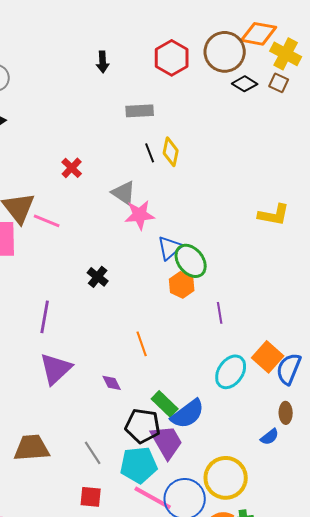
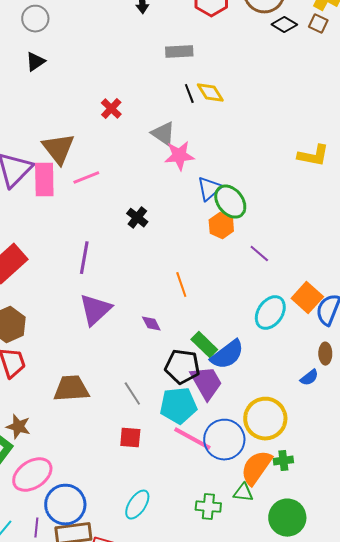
yellow diamond: (171, 152) -> (210, 93), turned -44
pink line: (47, 221) -> (86, 178), moved, turned -44
purple line: (220, 313) -> (259, 254), turned -40

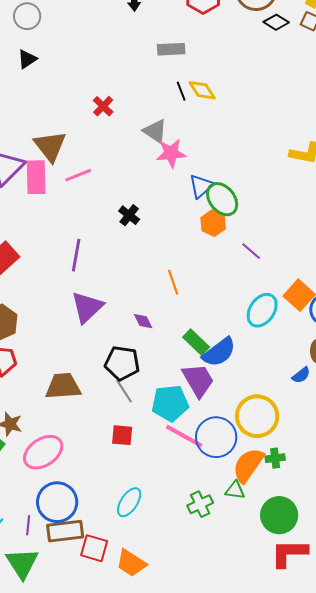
black pentagon: (182, 367) -> (122, 363), moved
pink ellipse: (32, 475) -> (43, 452), moved
green cross: (208, 507) -> (200, 504), turned -30

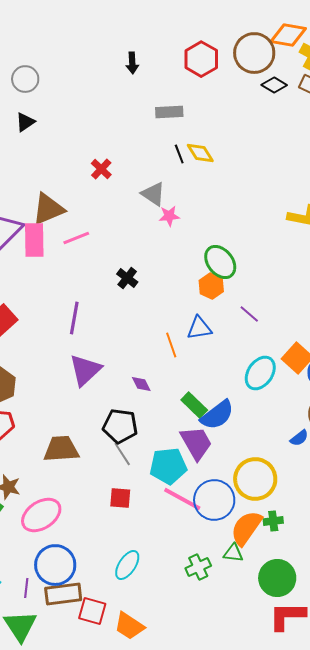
brown triangle: (50, 146) -> (48, 209), turned 45
pink star: (171, 153) -> (169, 216), size x0.7
blue triangle: (201, 186) -> (199, 328), moved, turned 32

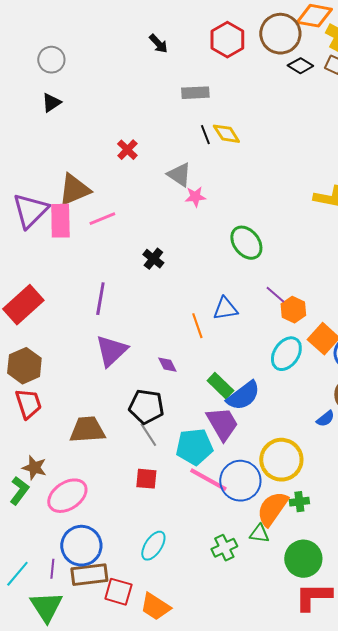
black arrow: (132, 63) -> (158, 44), turned -40
orange hexagon: (211, 286) -> (293, 310), moved

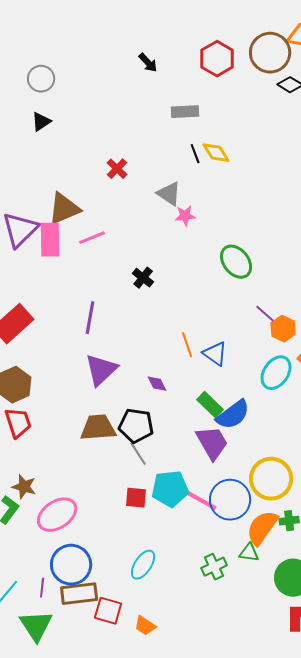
blue triangle: (225, 309) -> (215, 354), moved, turned 44
brown trapezoid: (87, 430) -> (98, 428), moved
cyan pentagon: (194, 447) -> (170, 489), moved
orange trapezoid: (155, 607) -> (145, 626), size x0.7

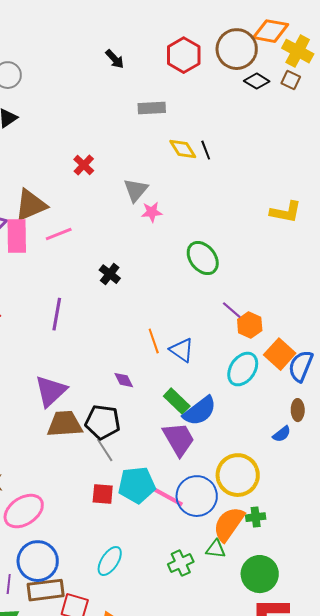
black line: (195, 154) -> (206, 150), moved
gray triangle: (169, 194) -> (136, 190), turned 36
purple triangle: (101, 370) -> (51, 391), moved

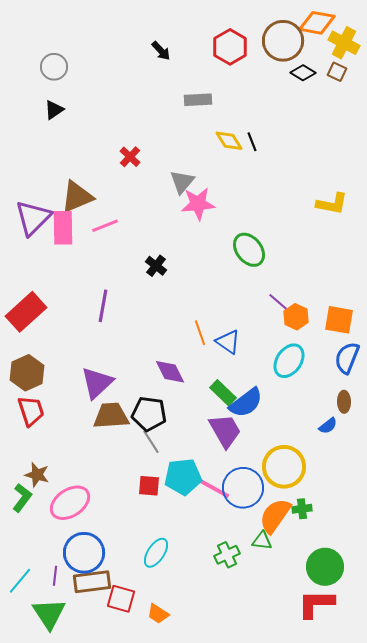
pink star: (152, 212) -> (198, 204), size x1.6
orange square: (280, 354) -> (339, 320), moved, turned -32
purple diamond: (124, 380) -> (170, 372), size x1.5
green circle: (260, 574) -> (325, 567), moved

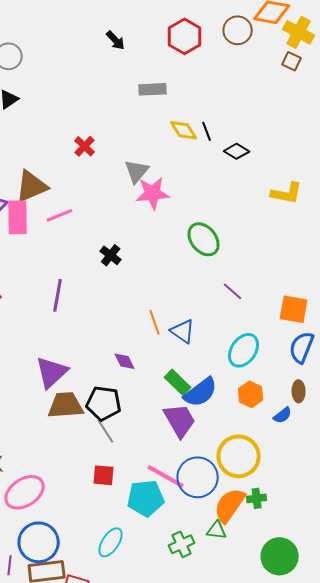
brown circle: (283, 41) -> (238, 30), size x0.7
black diamond: (303, 73) -> (237, 151), moved
orange hexagon: (296, 317) -> (251, 394), moved
purple diamond: (170, 372) -> (125, 361), size x0.7
cyan pentagon: (183, 477) -> (146, 498), moved

